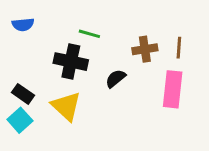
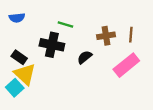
pink rectangle: (173, 89) -> (126, 65), turned 45
black rectangle: (23, 94) -> (19, 57), moved
yellow triangle: (66, 106) -> (25, 74), moved

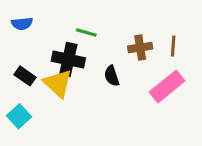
black semicircle: (85, 57) -> (112, 76), turned -70
yellow triangle: (25, 74) -> (58, 83), moved

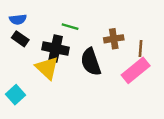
brown line: (173, 46) -> (140, 49), moved
black rectangle: (25, 76) -> (20, 39), moved
black semicircle: (112, 76) -> (91, 62), size x1.6

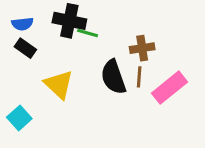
black cross: (56, 49) -> (69, 21), moved
brown line: (140, 49) -> (139, 77), moved

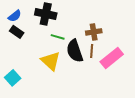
blue semicircle: (22, 24) -> (15, 16), turned -32
green line: (88, 33) -> (58, 37), moved
yellow triangle: (59, 85) -> (51, 61), moved

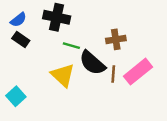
black semicircle: (75, 51) -> (92, 63), turned -30
brown line: (92, 51) -> (113, 74), moved

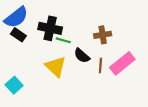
black cross: (57, 17) -> (50, 28), moved
blue semicircle: (18, 20) -> (16, 17), size x1.6
black semicircle: (92, 63) -> (82, 56), size x0.7

